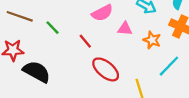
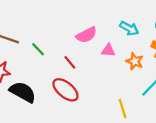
red ellipse: (106, 69) -> (65, 90), moved

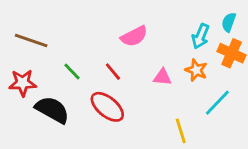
cyan arrow: (129, 28) -> (200, 36), moved, turned 84
green line: (38, 49) -> (72, 72), moved
pink triangle: (108, 50) -> (162, 77), moved

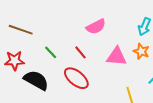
pink triangle: (162, 77) -> (117, 57), size x1.5

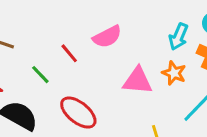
red line: (80, 52) -> (69, 53), moved

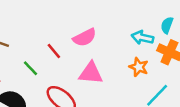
cyan arrow: (178, 37) -> (142, 38), turned 80
pink triangle: (138, 81) -> (91, 73), moved

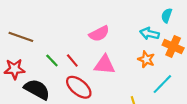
cyan semicircle: (167, 25) -> (167, 15), moved
red line: (54, 51) -> (72, 60), moved

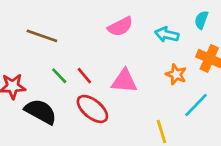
pink semicircle: (99, 34) -> (120, 27), moved
cyan arrow: (149, 34) -> (167, 35), moved
brown line: (21, 37) -> (42, 36), moved

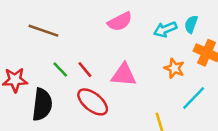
cyan semicircle: (201, 20) -> (191, 24), moved
cyan arrow: (167, 35) -> (165, 29), turned -35
black semicircle: (41, 112) -> (42, 105), turned 68

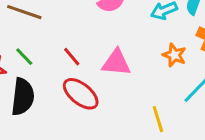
green line: (60, 70) -> (24, 57), moved

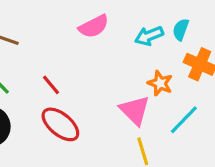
pink triangle: (116, 63) -> (135, 110), moved, turned 40

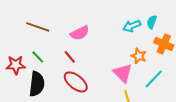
pink semicircle: (94, 26) -> (80, 33), moved

